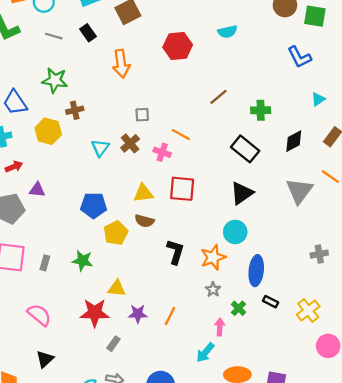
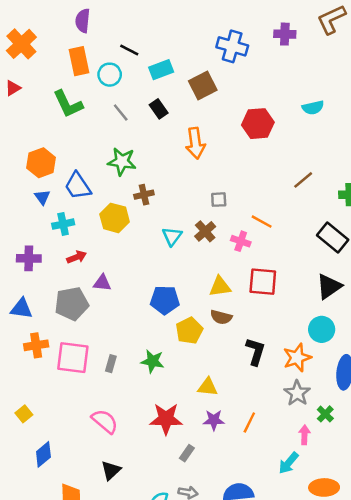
gray line: (54, 36) -> (121, 113), turned 35
yellow triangle: (117, 288) -> (208, 387), moved
gray star: (213, 289) -> (297, 393), size x1.5

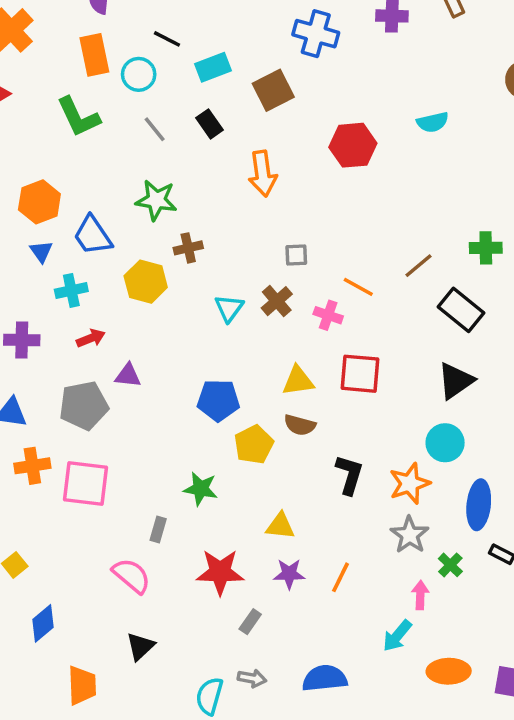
brown line: (303, 180) -> (418, 266), moved
gray rectangle: (111, 364) -> (158, 530), moved

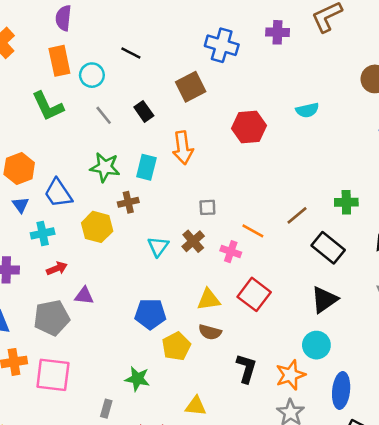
black line: (167, 39) -> (131, 53), moved
cyan rectangle: (213, 67) -> (146, 167), moved, turned -55
red square: (360, 374) -> (254, 294), turned 32

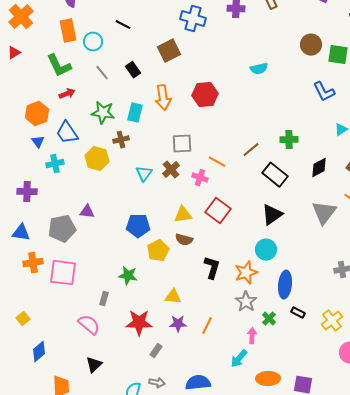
red hexagon: (249, 127) -> (205, 95), moved
gray square: (207, 207) -> (182, 144), size x1.5
red arrow: (57, 268) -> (67, 94), moved

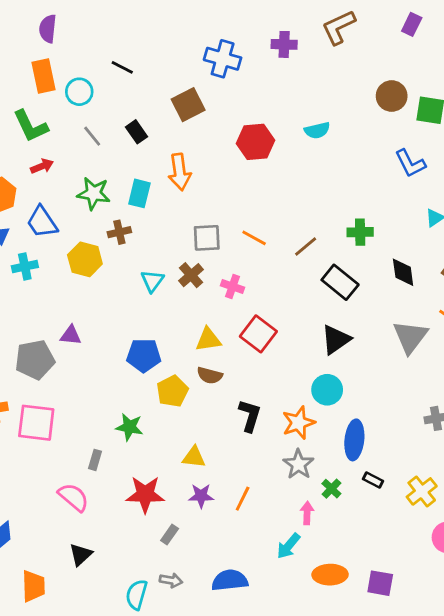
red hexagon: (205, 95) -> (256, 142), moved
orange line: (217, 162) -> (254, 238), moved
black diamond: (319, 168) -> (403, 272), turned -70

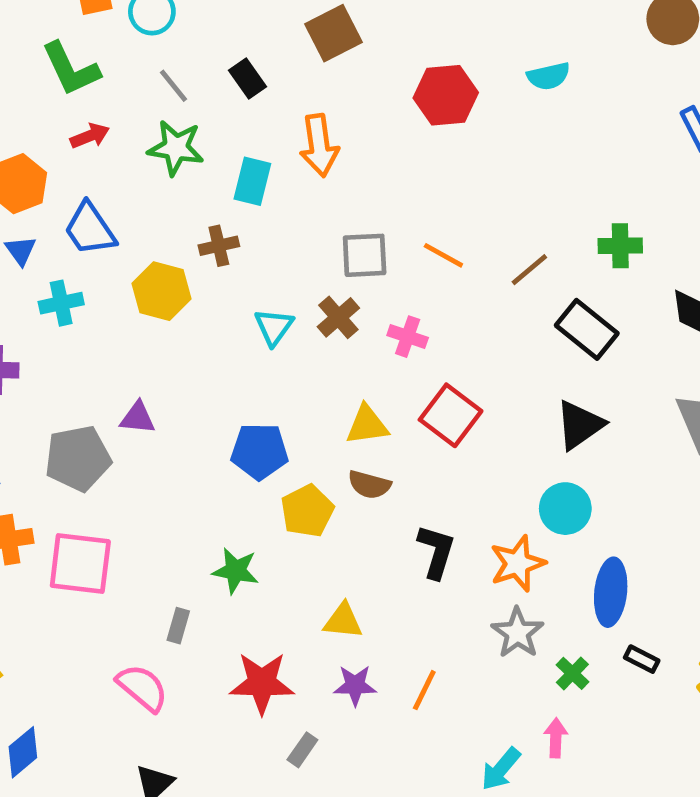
green star: (94, 193) -> (176, 148), moved
pink arrow: (307, 513) -> (556, 738), moved

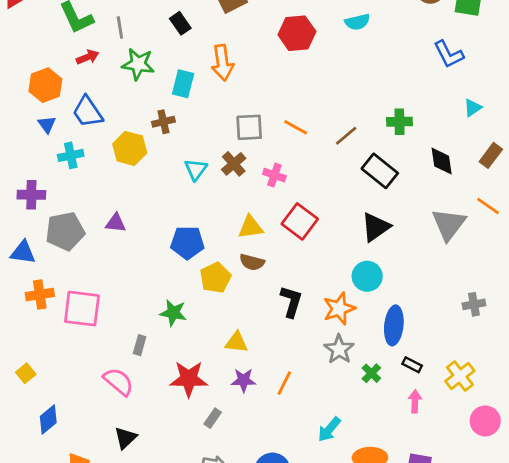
gray line: (173, 86) -> (120, 28), moved, turned 30
gray pentagon: (78, 458) -> (65, 231), moved
pink arrow: (556, 738) -> (415, 401), moved

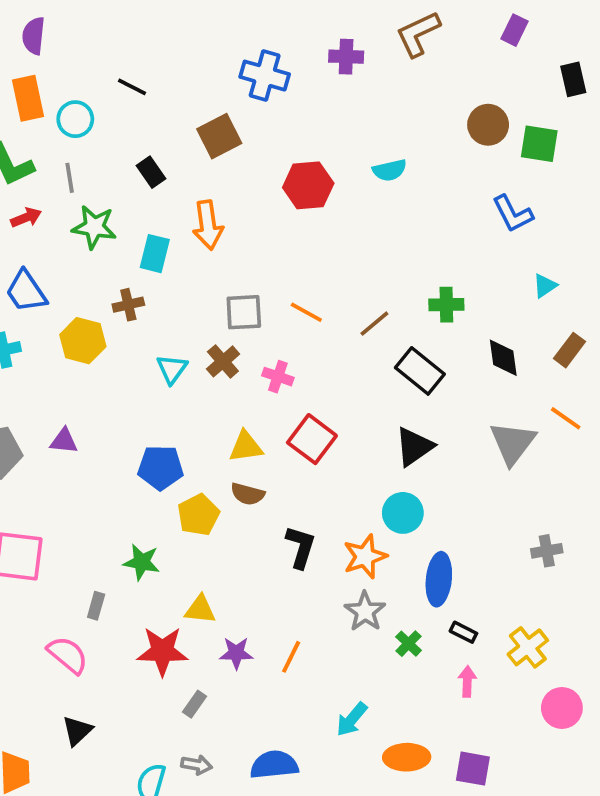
yellow triangle: (237, 342) -> (200, 610), moved

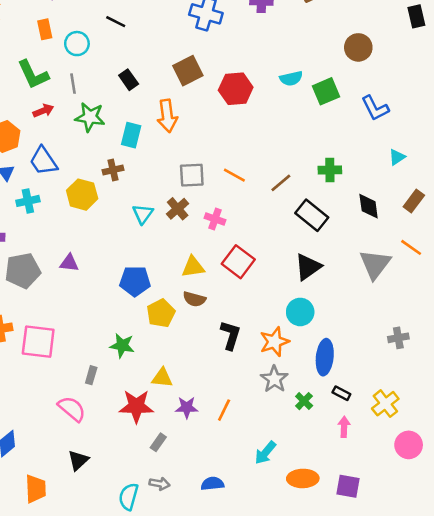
orange rectangle: (28, 98) -> (45, 29), size x0.7
brown square: (219, 136) -> (188, 71), moved
green square: (539, 144) -> (326, 91), moved, turned -32
blue semicircle: (274, 765) -> (212, 484), size x0.7

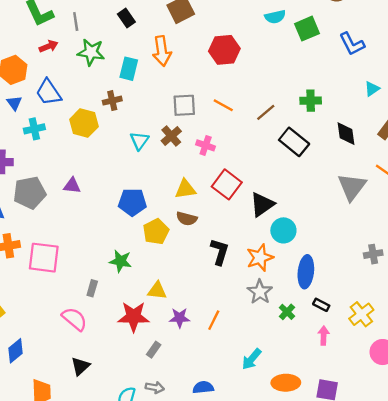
red hexagon: (236, 89) -> (224, 50), moved
black triangle: (308, 267) -> (262, 204), moved

